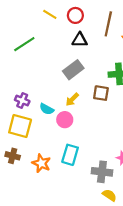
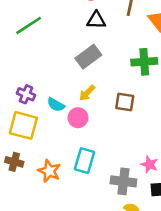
brown square: (101, 93) -> (125, 102), moved

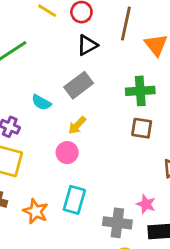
black triangle: (96, 20) -> (87, 45), turned -30
brown square: (125, 102) -> (142, 128), moved
cyan semicircle: (56, 105) -> (41, 102), moved

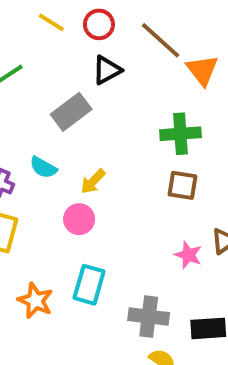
brown line: (126, 24) -> (161, 40), turned -60
gray rectangle: (79, 85) -> (71, 112), moved
cyan semicircle: (41, 102) -> (43, 167), moved
pink star: (146, 204) -> (188, 255), moved

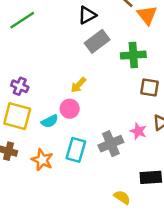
gray rectangle: (71, 112) -> (97, 41), moved
cyan semicircle: (43, 167) -> (50, 121), moved, turned -56
brown square: (182, 185) -> (150, 87), moved
gray cross: (149, 317) -> (111, 144), moved, turned -30

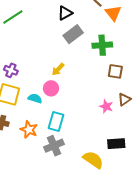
cyan semicircle: (50, 121) -> (35, 98), turned -136
gray cross: (111, 144) -> (54, 146), moved
yellow semicircle: (122, 197) -> (93, 160), size x1.5

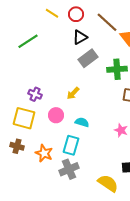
purple cross: (11, 70) -> (35, 94), moved
pink circle: (51, 88) -> (56, 115), moved
cyan semicircle: (35, 98) -> (82, 122), moved

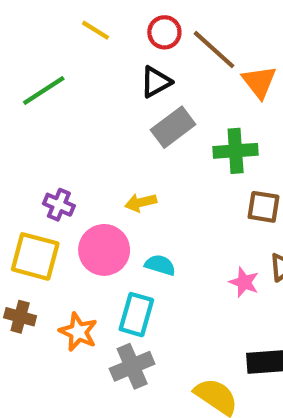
red circle: (76, 14) -> (164, 32), moved
yellow arrow: (73, 93) -> (141, 203), turned 32
pink circle: (56, 115) -> (104, 250), size x1.5

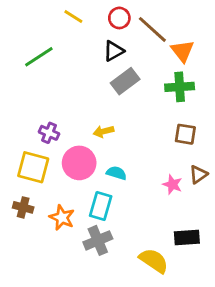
green cross: (236, 151) -> (180, 87), moved

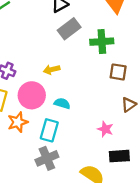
green cross: (180, 87) -> (102, 42), moved
pink star: (172, 184) -> (105, 129), moved
orange star: (62, 217) -> (18, 122), moved, turned 30

